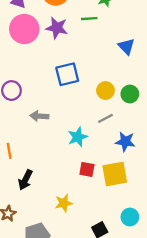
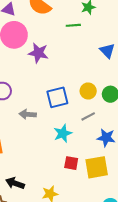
purple star: (57, 28) -> (38, 53), moved
blue square: (67, 74) -> (57, 97), moved
black arrow: (25, 180) -> (15, 183), moved, turned 84

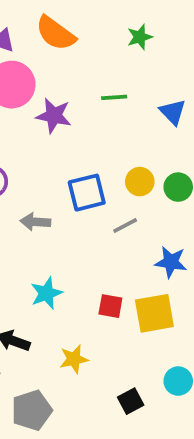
green line: (73, 25) -> (114, 97), moved
gray line: (88, 116) -> (125, 225), moved
cyan star: (63, 133) -> (46, 293), moved

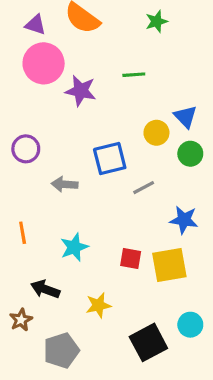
blue triangle: (173, 112) -> (185, 117), moved
yellow circle: (140, 182) -> (156, 133), moved
black square: (131, 401) -> (148, 342), size x1.6

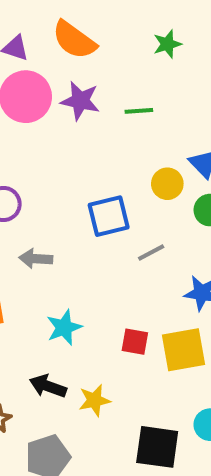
purple star: (81, 91) -> (80, 101), moved
gray arrow: (65, 184) -> (36, 259), moved
black arrow: (45, 289) -> (48, 386), moved
black square: (148, 342) -> (157, 447), turned 36

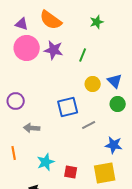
green line: (139, 111) -> (83, 55), turned -64
yellow circle: (167, 184) -> (93, 84), moved
red square: (135, 342) -> (71, 172), moved

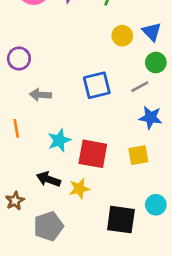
blue square: (68, 107) -> (97, 85), moved
gray line: (89, 125) -> (140, 87), moved
red square: (71, 172) -> (93, 154), size x1.6
yellow square: (105, 173) -> (138, 155), size x0.7

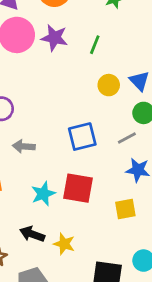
red square: (93, 154) -> (78, 188), moved
yellow star: (79, 189) -> (64, 244), turned 30

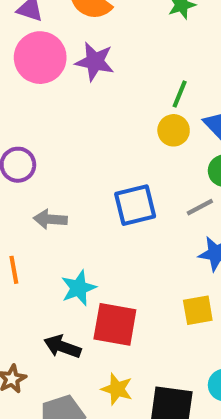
green line: (95, 45) -> (180, 94), moved
red square: (78, 188) -> (115, 324), moved
yellow star: (64, 244) -> (117, 389), moved

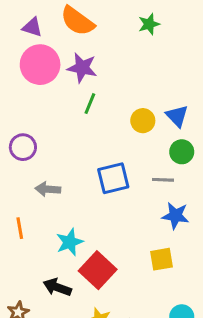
green line: (180, 94) -> (90, 104), moved
gray line: (200, 207) -> (163, 180), turned 30
red square: (115, 324) -> (98, 270), turned 33

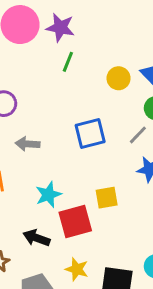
gray line: (163, 180) -> (138, 135), turned -48
yellow square: (161, 259) -> (107, 198), moved
red square: (98, 270) -> (75, 221), turned 32

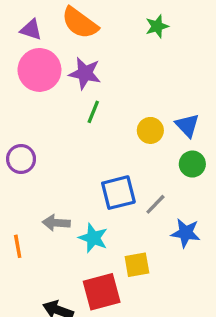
gray line: (138, 135) -> (155, 204), moved
gray arrow: (28, 144) -> (56, 223), moved
cyan star: (48, 195) -> (93, 238), moved, turned -30

